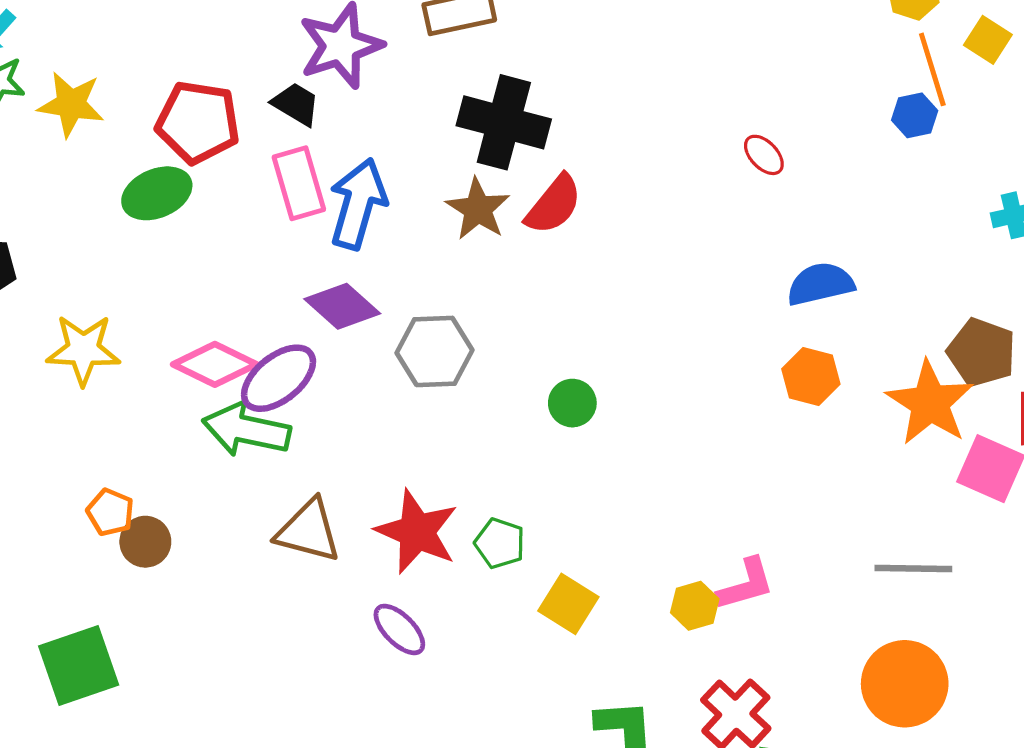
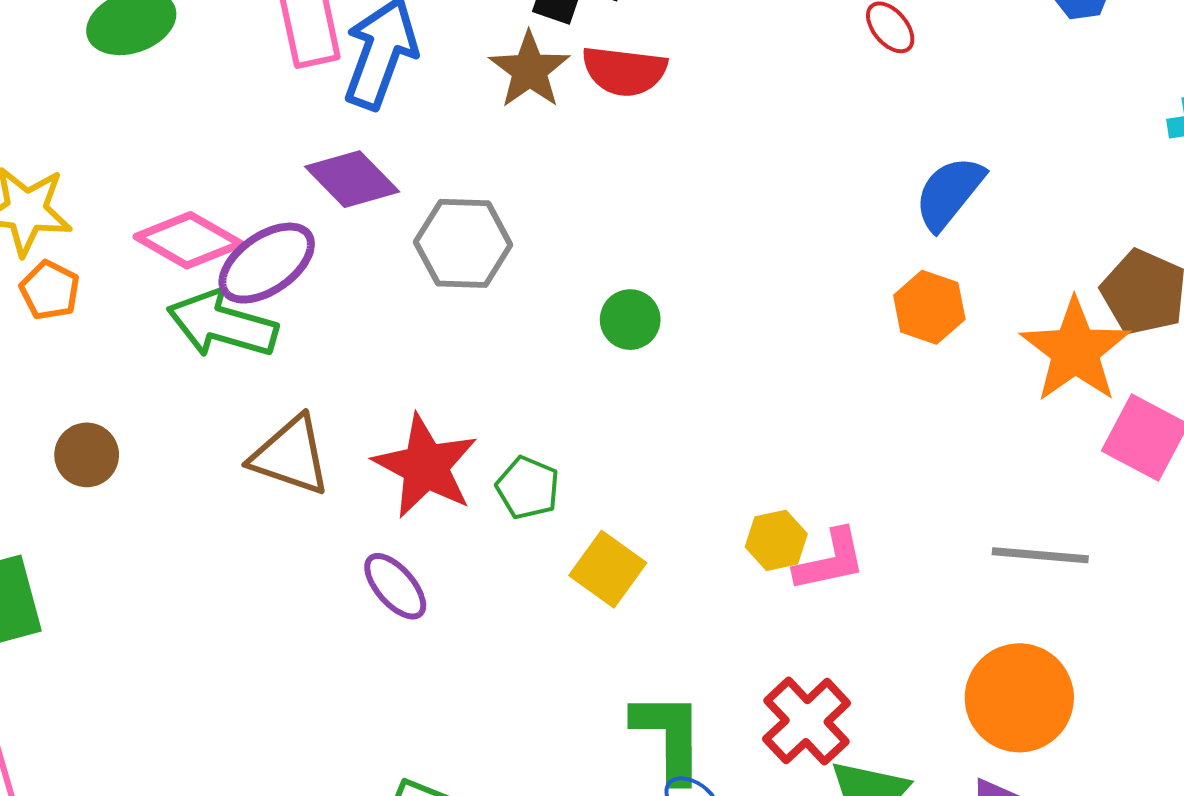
red semicircle: (554, 205) -> (624, 71), turned 54
blue semicircle: (820, 284) -> (949, 193), turned -42
orange pentagon: (110, 512) -> (50, 290), moved
yellow hexagon: (695, 606) -> (776, 540), moved

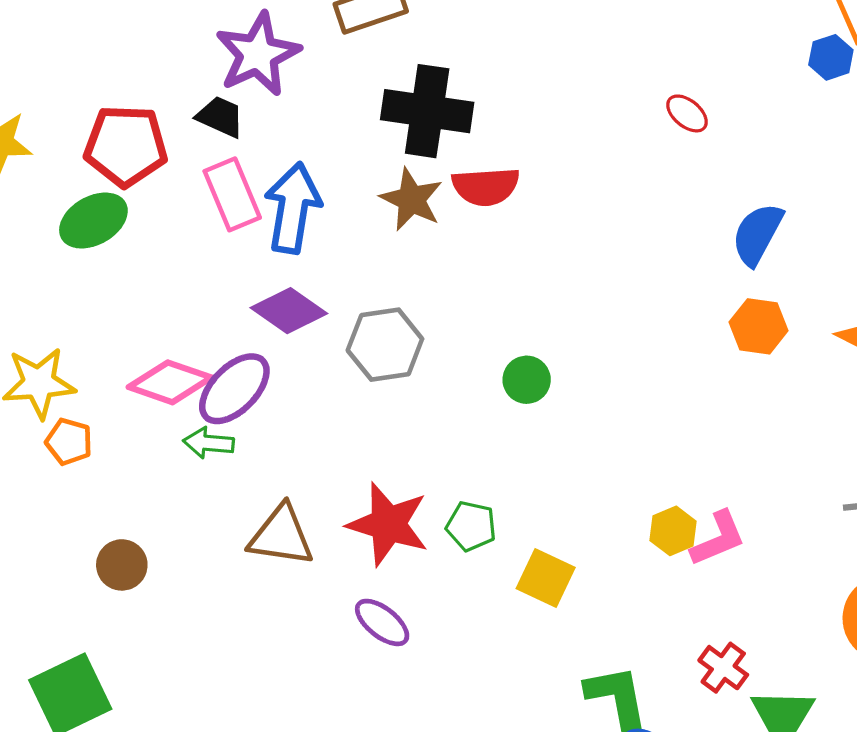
green arrow: (222, 324) -> (209, 443), size x0.6
red cross: (807, 721) -> (723, 668), size x0.7

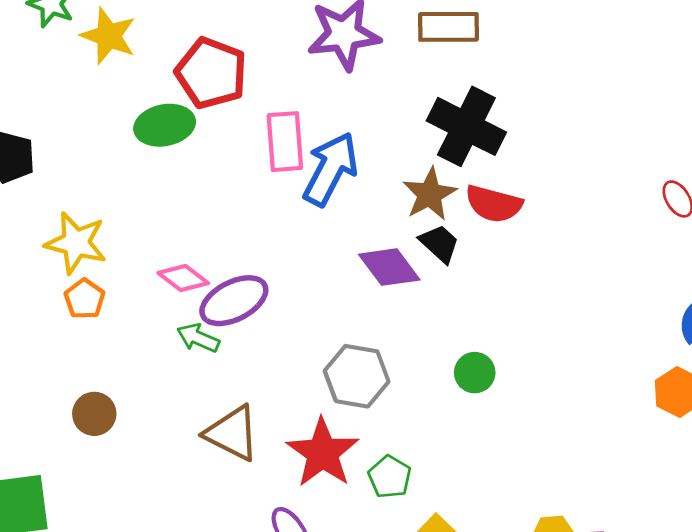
black trapezoid: (220, 117) -> (439, 244), moved
purple diamond: (289, 311) -> (389, 267), moved
gray hexagon: (385, 345) -> (357, 376), moved
pink diamond: (170, 382) -> (183, 278), size x0.7

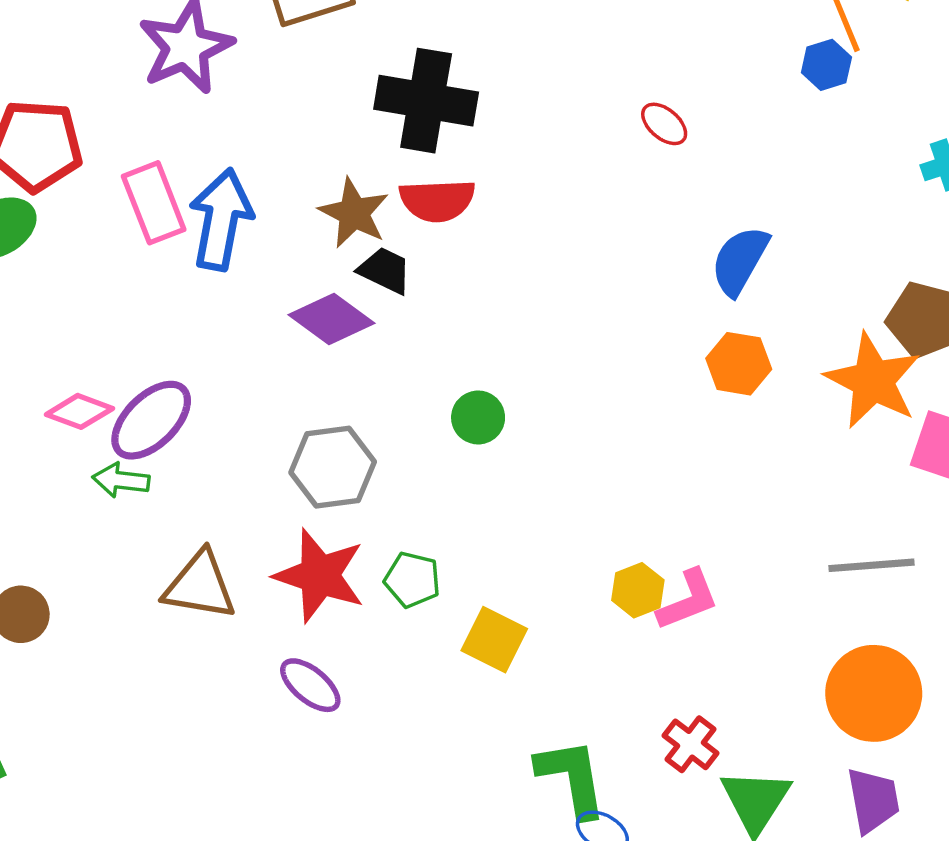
black cross: (466, 126) -> (426, 101), moved

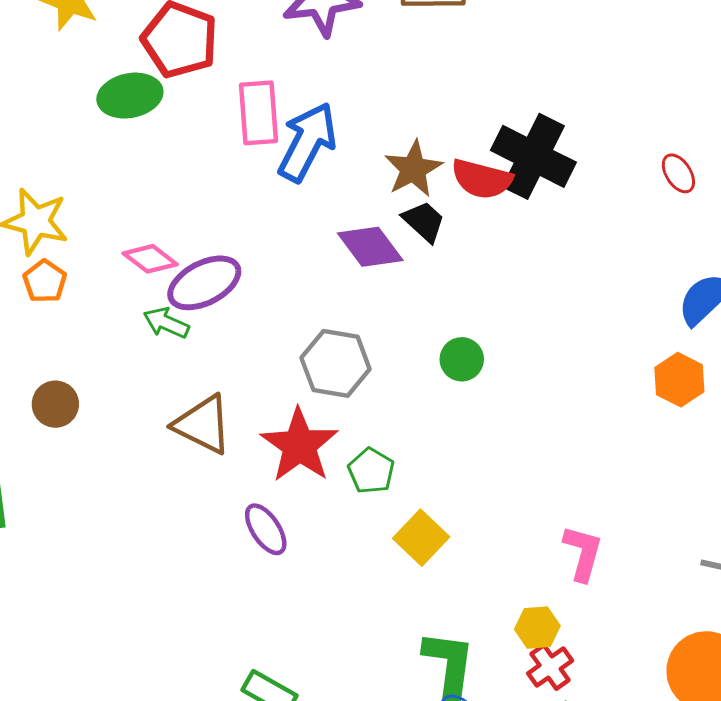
black cross: (426, 101) -> (533, 156), moved
yellow hexagon: (638, 590) -> (537, 628), moved
pink L-shape: (688, 600) -> (583, 553), turned -70

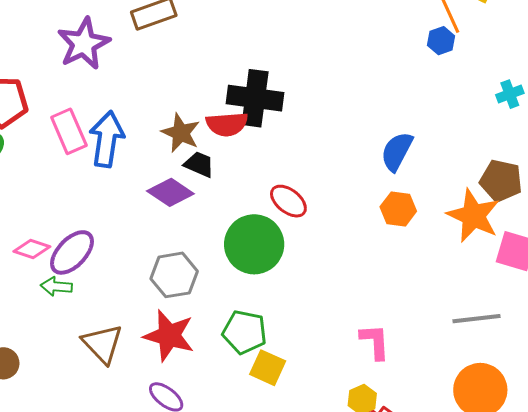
red ellipse: (678, 173) -> (288, 201), moved, size x1.4
green circle: (462, 359) -> (254, 244), size x2.0
brown triangle: (203, 425) -> (102, 344), turned 39
green pentagon: (371, 471) -> (244, 332), moved, size x1.4

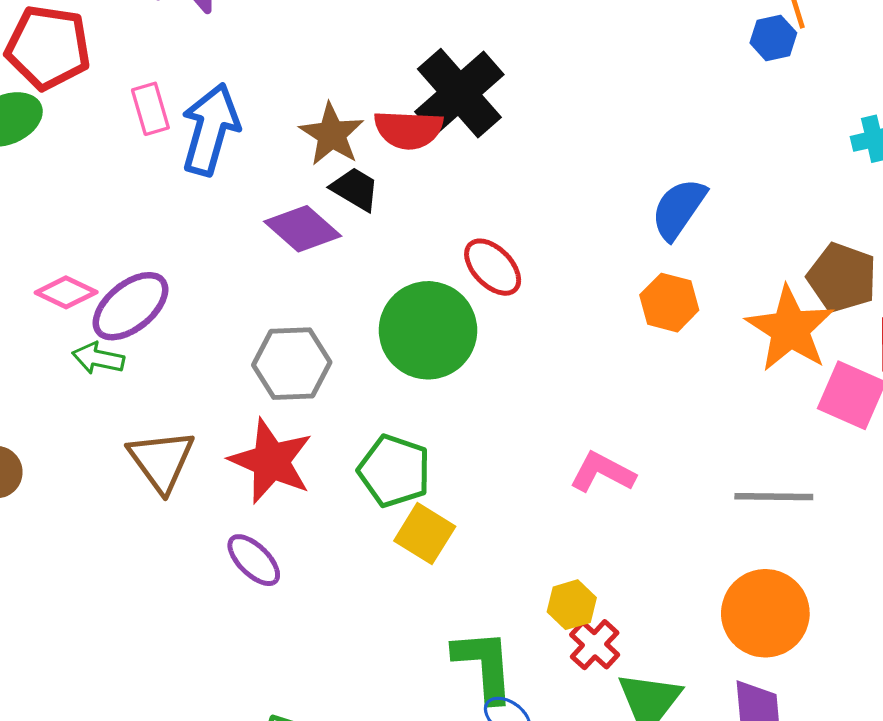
black cross: (255, 98) -> (459, 93), turned 34
pink rectangle: (69, 131) -> (150, 109), size x0.7
pink L-shape: (375, 342) -> (602, 472), moved, turned -66

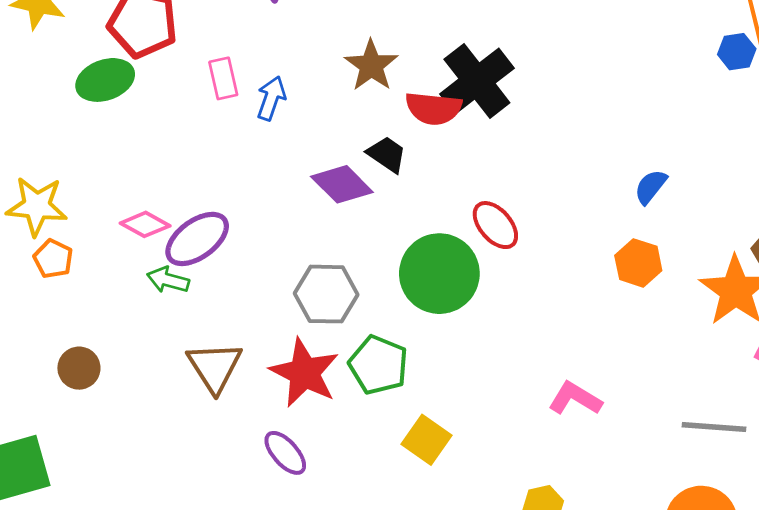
blue arrow: (210, 129) -> (271, 98), size x0.6
brown star: (332, 134) -> (371, 65), moved
blue semicircle: (679, 209) -> (651, 187), size x0.7
green pentagon: (394, 471) -> (378, 365), moved

